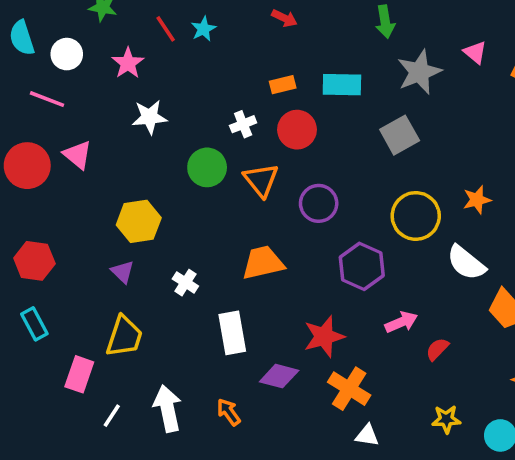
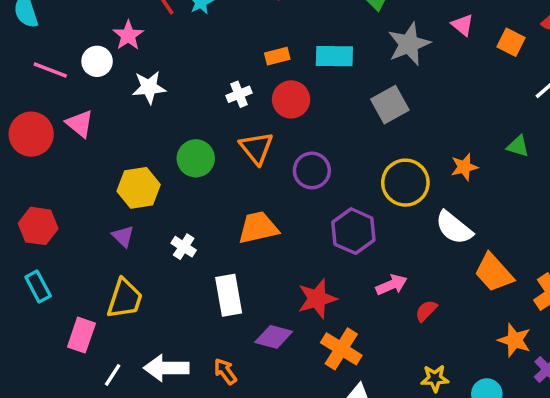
white circle: (67, 54) -> (97, 61), moved
green circle: (207, 167) -> (196, 158), moved
white arrow: (167, 408) -> (166, 368), turned -78

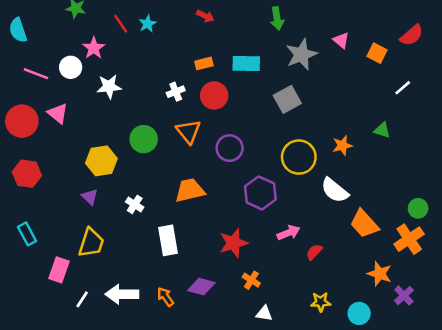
red hexagon: (38, 226) -> (27, 174), moved
purple diamond: (274, 337) -> (201, 287), moved
orange cross: (341, 349) -> (251, 280), size x0.6

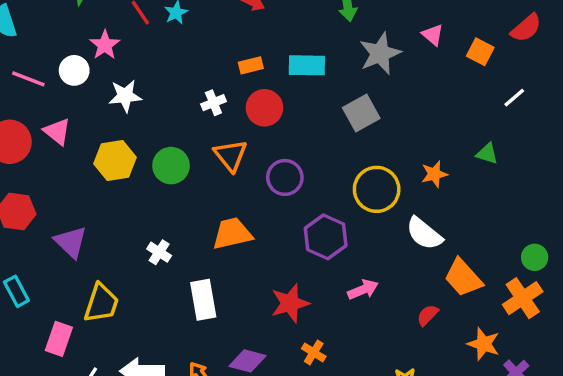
yellow hexagon: (101, 161) -> (115, 160), moved
purple triangle: (90, 197) -> (71, 242), moved, size x1.5
red semicircle: (314, 252) -> (428, 315), moved

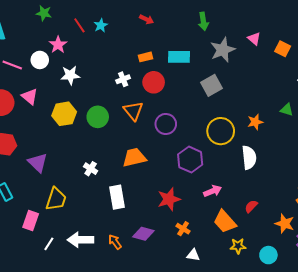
white semicircle: (424, 234) -> (249, 158), turned -135
orange trapezoid: (463, 278) -> (225, 222), moved

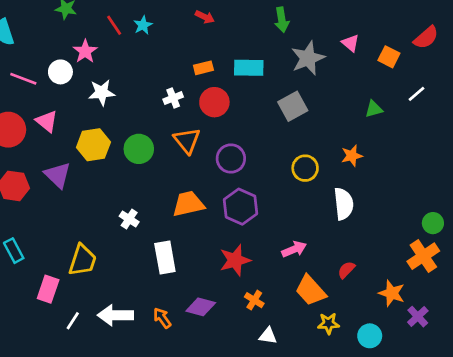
green triangle: (287, 110) -> (374, 109), moved, turned -32
yellow circle: (221, 131) -> (305, 168), size x0.7
purple hexagon: (190, 160) -> (241, 207), moved
purple triangle: (38, 163) -> (58, 175), moved

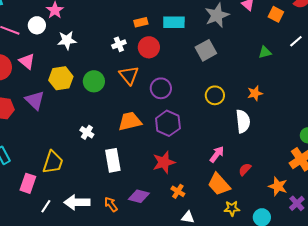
orange star: (352, 156) -> (255, 93), moved
pink arrow: (294, 249) -> (217, 154), moved, turned -30

